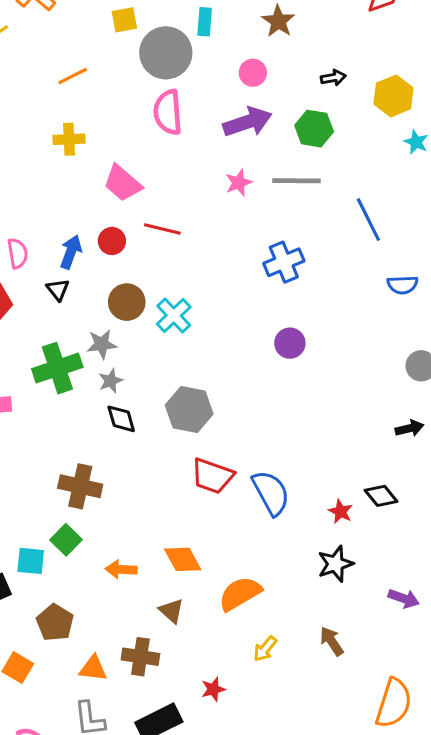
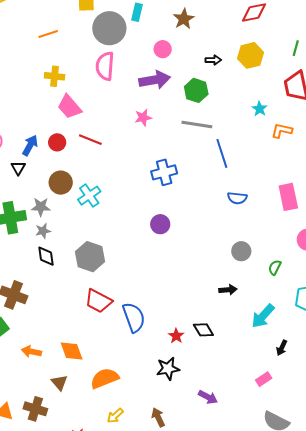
yellow hexagon: (394, 96) -> (250, 55), moved
yellow cross: (69, 139) -> (55, 76), moved
gray line: (297, 181) -> (197, 124), moved

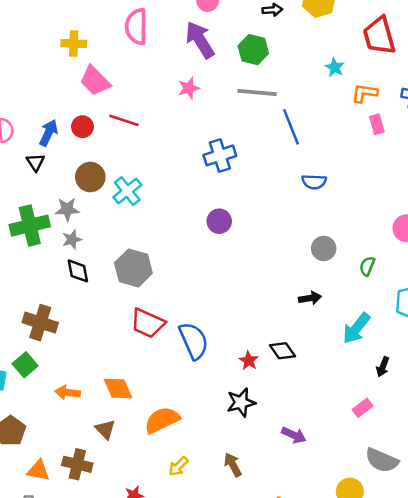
purple arrow: (155, 80) -> (200, 40), turned -108
pink rectangle: (288, 197) -> (377, 124), moved, size x0.6

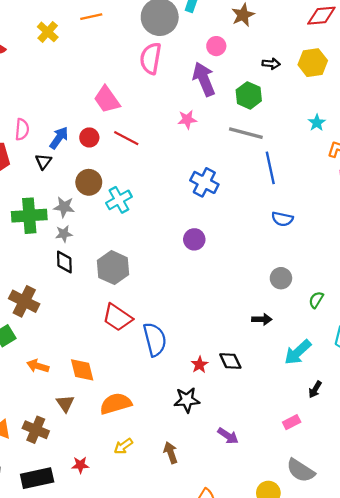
yellow cross: (74, 44) -> (48, 32), moved, turned 30
blue cross: (220, 155) -> (204, 182), turned 36

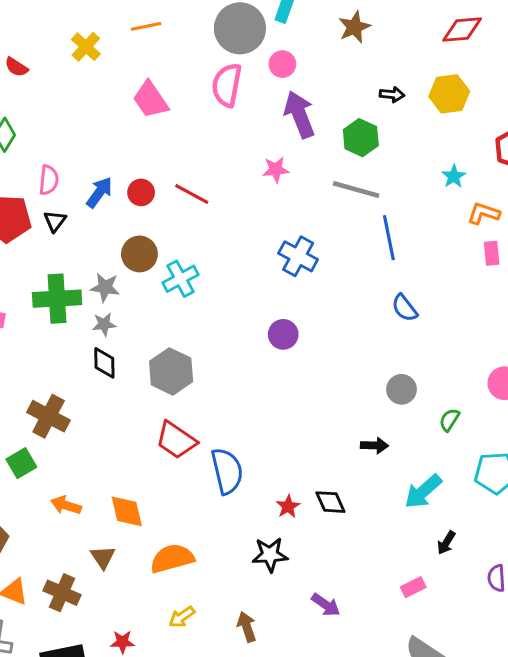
pink circle: (216, 46) -> (282, 64), moved
pink trapezoid: (107, 100) -> (150, 100), moved
black triangle: (43, 161) -> (55, 221), moved
blue semicircle: (282, 219) -> (405, 308), turned 40

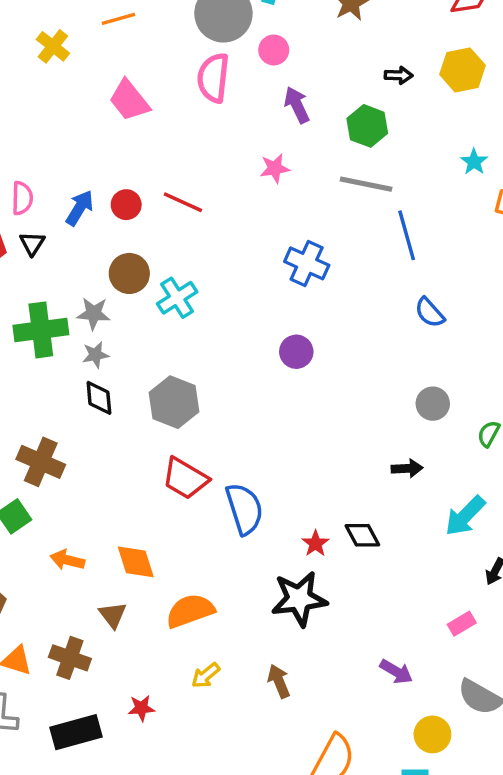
purple arrow: (299, 115) -> (297, 105), size x0.7
black star: (270, 555) -> (299, 599), size x1.4
purple arrow: (326, 605) -> (396, 672), moved

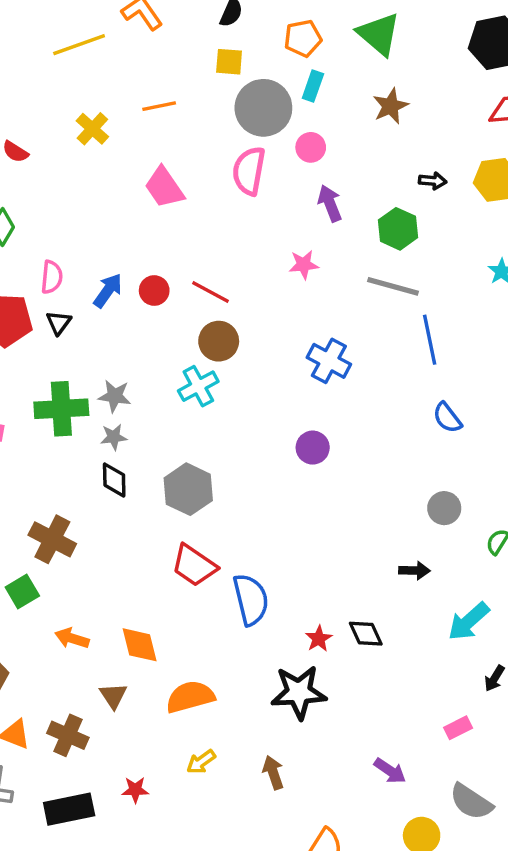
brown circle: (129, 273) -> (219, 341), moved

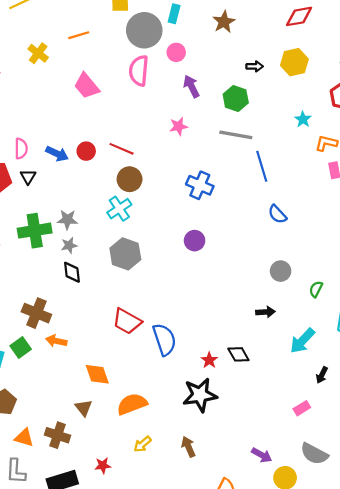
blue arrow: (108, 291) -> (57, 154), turned 85
gray hexagon: (188, 489) -> (125, 254), moved
orange arrow: (72, 638) -> (56, 341), moved
purple arrow: (390, 771) -> (262, 455), moved

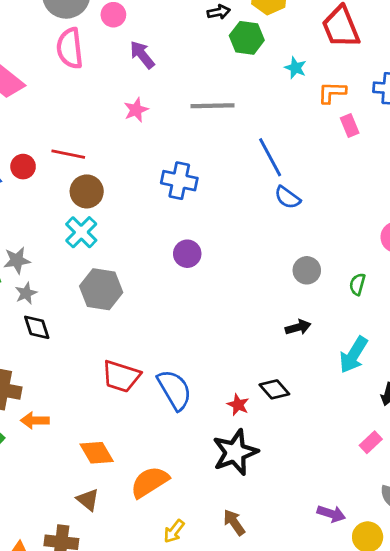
green hexagon: (236, 98) -> (247, 38), moved
blue line: (262, 166) -> (270, 157), moved

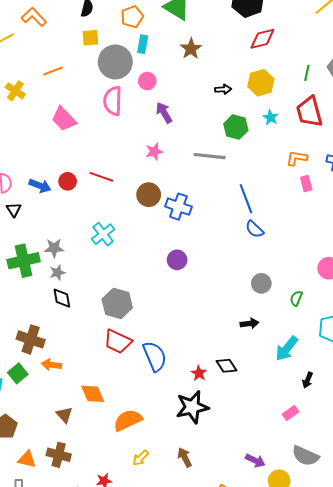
green hexagon: (247, 38) -> (236, 127), moved
cyan star: (295, 68) -> (271, 117), moved
brown circle: (87, 191) -> (149, 195), moved
gray hexagon: (101, 289) -> (117, 304), moved
brown triangle: (88, 500) -> (64, 415), moved

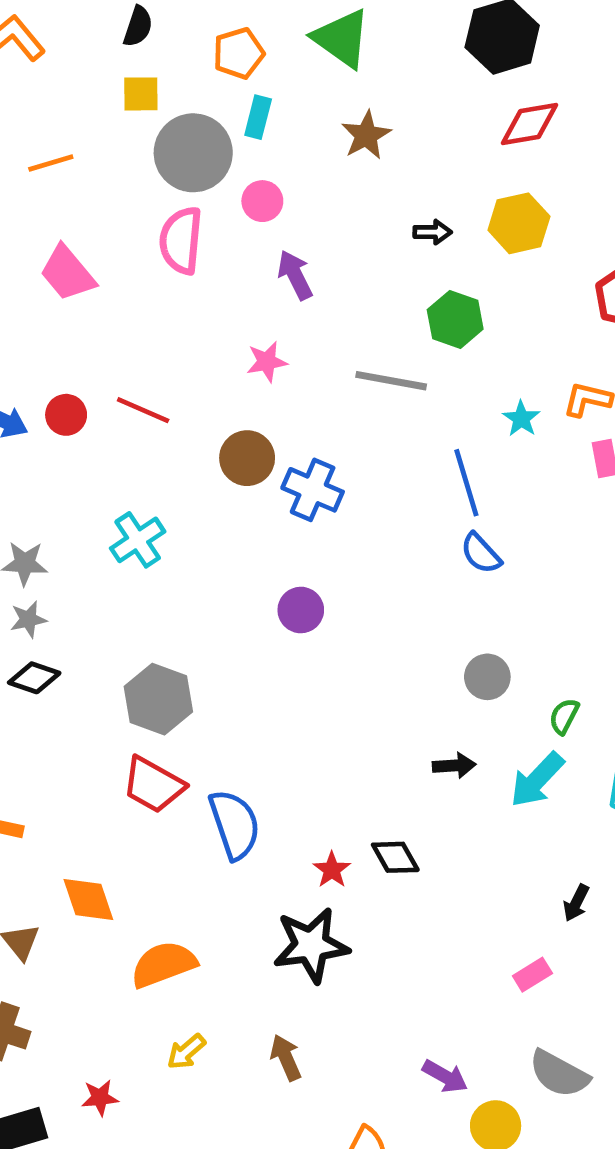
cyan star: (271, 117) -> (521, 419), moved
black diamond: (62, 298) -> (34, 678), turned -65
cyan arrow: (287, 349) -> (537, 780), moved

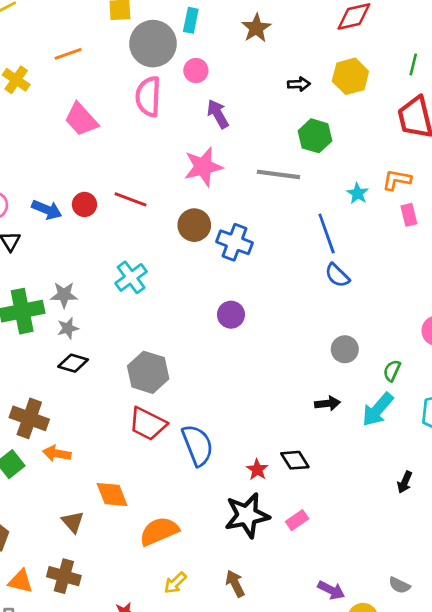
pink star: (267, 362) -> (203, 167), size x1.6
pink rectangle: (532, 975) -> (297, 520), moved
gray semicircle: (559, 1074) -> (399, 585), size x0.6

